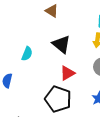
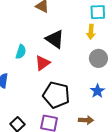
red triangle: (67, 73) -> (43, 63), moved

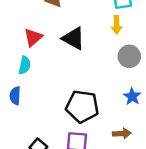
cyan semicircle: (21, 52) -> (25, 65), moved
red triangle: (43, 63) -> (33, 37), moved

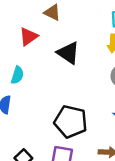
red triangle: (33, 37) -> (28, 37), moved

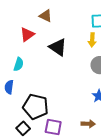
black pentagon: (71, 122) -> (36, 107), moved

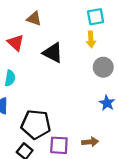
red triangle: (27, 34) -> (16, 43), turned -35
brown arrow: (88, 124) -> (90, 142), moved

